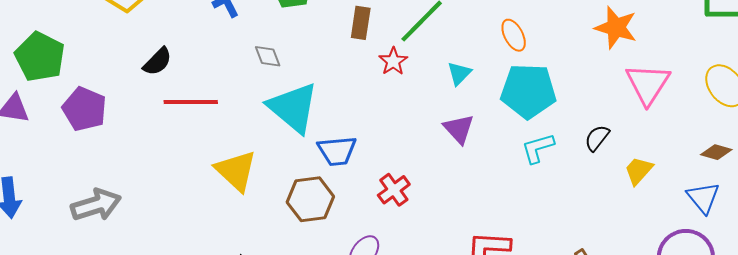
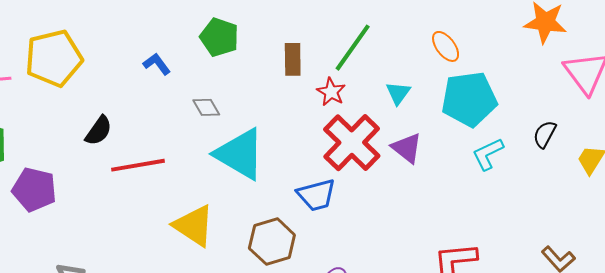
blue trapezoid: (337, 151) -> (316, 195), moved
red cross: (394, 190) -> (352, 143), moved, size x1.8

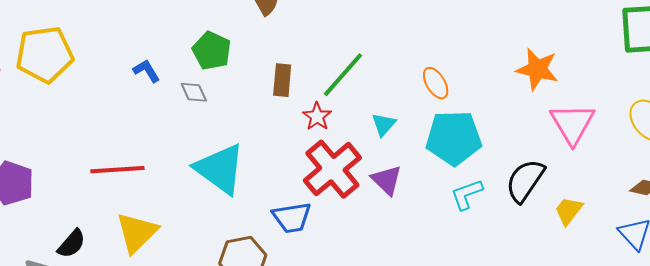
gray diamond: (206, 107) -> (194, 92), moved
black semicircle: (99, 131) -> (72, 244), moved
black semicircle: (545, 134) -> (525, 181), size x1.6
yellow triangle: (194, 226) -> (137, 233), moved, turned 36

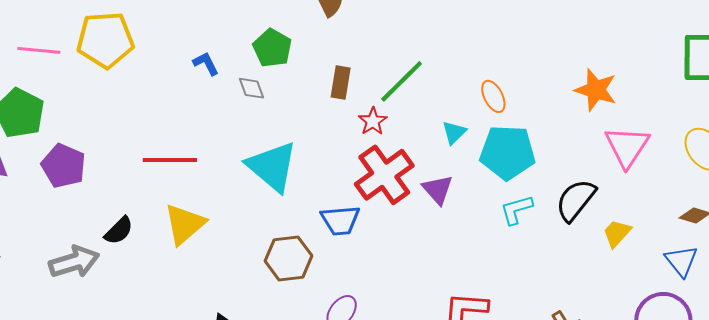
cyan triangle: (384, 125) -> (454, 133), moved

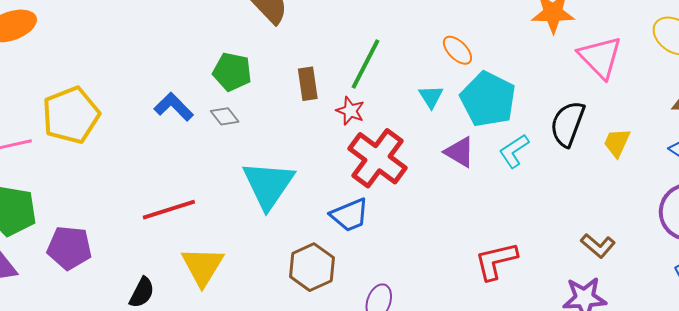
blue L-shape: (206, 64) -> (174, 107), size x1.4
cyan pentagon: (508, 152) -> (488, 99), turned -30
cyan triangle: (272, 167) -> (268, 185), turned 42
purple triangle: (438, 190) -> (460, 152), moved

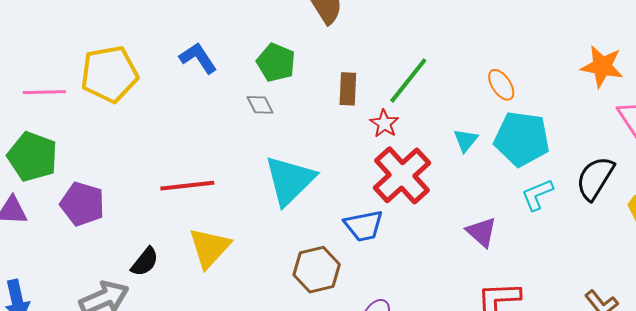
cyan triangle: (431, 97) -> (466, 140), moved
cyan pentagon: (488, 99) -> (522, 139), turned -30
blue L-shape: (174, 107) -> (198, 58), moved
purple triangle: (460, 152) -> (482, 232), moved

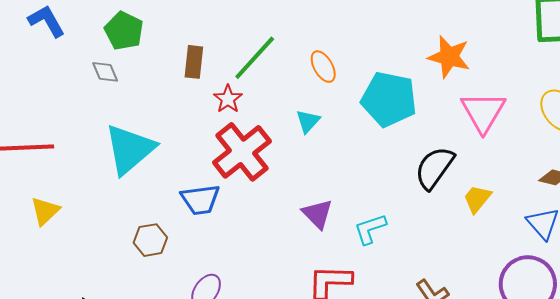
orange ellipse: (501, 85) -> (323, 67), moved
cyan pentagon: (522, 139) -> (389, 99), moved
cyan L-shape: (537, 195) -> (370, 229), moved
yellow triangle: (210, 248) -> (45, 211), size x0.7
brown hexagon: (317, 270) -> (150, 240), size x0.7

